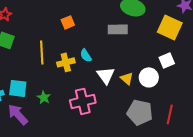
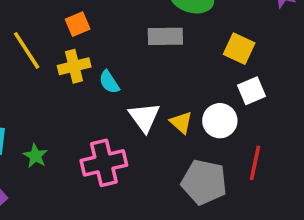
yellow square: (170, 27) -> (239, 49), moved, size x0.7
yellow line: (42, 52) -> (27, 50), moved, turned -30
yellow cross: (66, 62) -> (74, 66), moved
red line: (170, 114) -> (255, 163), moved

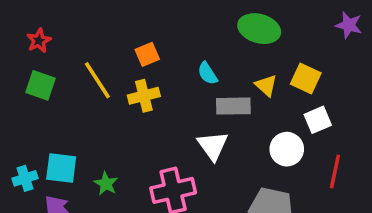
gray rectangle: (165, 36) -> (233, 106), moved
cyan semicircle: (109, 82) -> (208, 73), moved
yellow triangle: (181, 122) -> (266, 85), moved
red line: (255, 163) -> (335, 172), moved

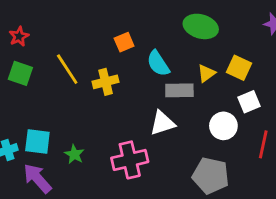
orange square: (147, 54) -> (124, 42), moved
cyan semicircle: (208, 73) -> (158, 63), size x1.4
yellow triangle: (266, 85) -> (206, 73), turned 42
white triangle: (213, 146) -> (162, 123), turned 48

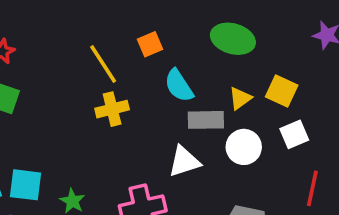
orange square: (124, 42) -> (150, 44), moved
yellow line: (67, 69) -> (103, 64), moved
white circle: (223, 126) -> (244, 147), moved

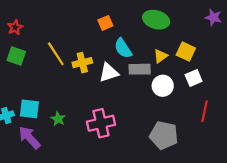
yellow line: (103, 64) -> (56, 54), moved
white triangle: (184, 161) -> (109, 73), moved

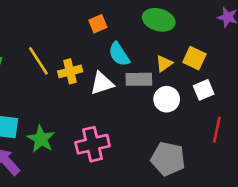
green star: (58, 119) -> (41, 139), size x1.5

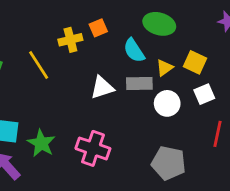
cyan semicircle: (119, 54) -> (134, 50), moved
yellow cross: (70, 71) -> (70, 40), moved
pink cross: (93, 144) -> (93, 148), turned 32

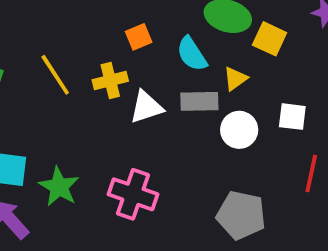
orange square: (98, 28) -> (139, 37), moved
yellow cross: (70, 40) -> (110, 81), moved
yellow square: (195, 62) -> (270, 39), moved
white square: (204, 94) -> (292, 117), turned 30

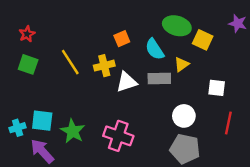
white circle: (239, 130) -> (184, 116), moved

